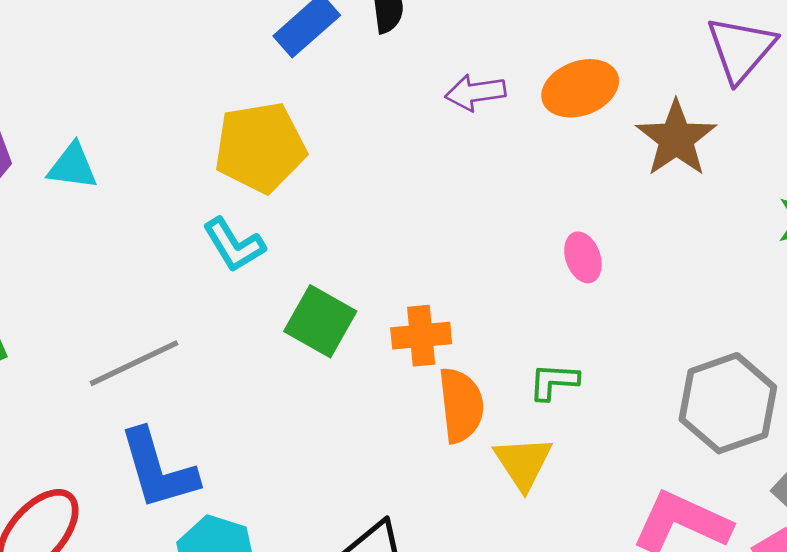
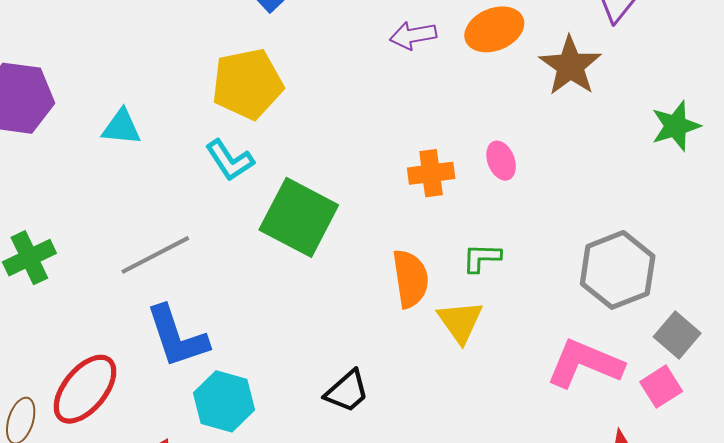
cyan triangle: (73, 166) -> (121, 127), moved
green square: (320, 321) -> (299, 217), size x1.4
orange cross: (421, 336) -> (431, 173), moved

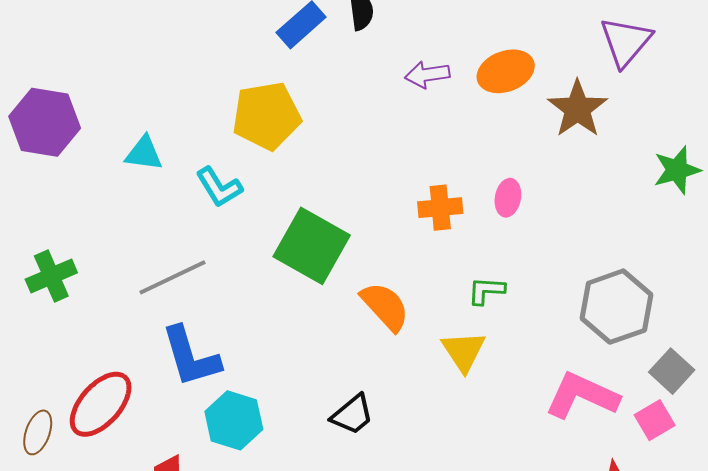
cyan L-shape: (230, 160) -> (219, 187), moved
pink ellipse: (501, 161) -> (508, 198), turned 30
orange semicircle: (410, 279) -> (385, 306), moved, turned -36

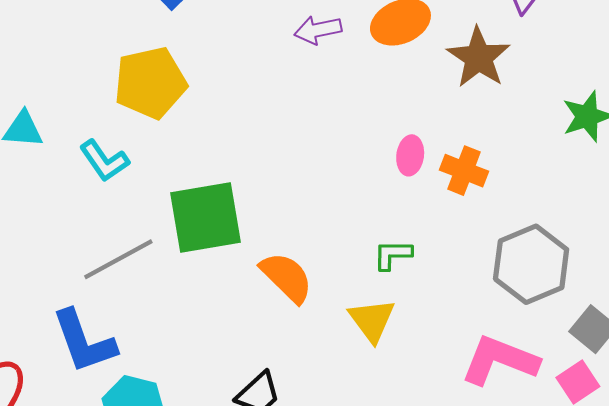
orange cross: (440, 208) -> (464, 171), moved, turned 30
green square: (312, 246) -> (205, 217), turned -36
gray line: (172, 277) -> (118, 259), moved

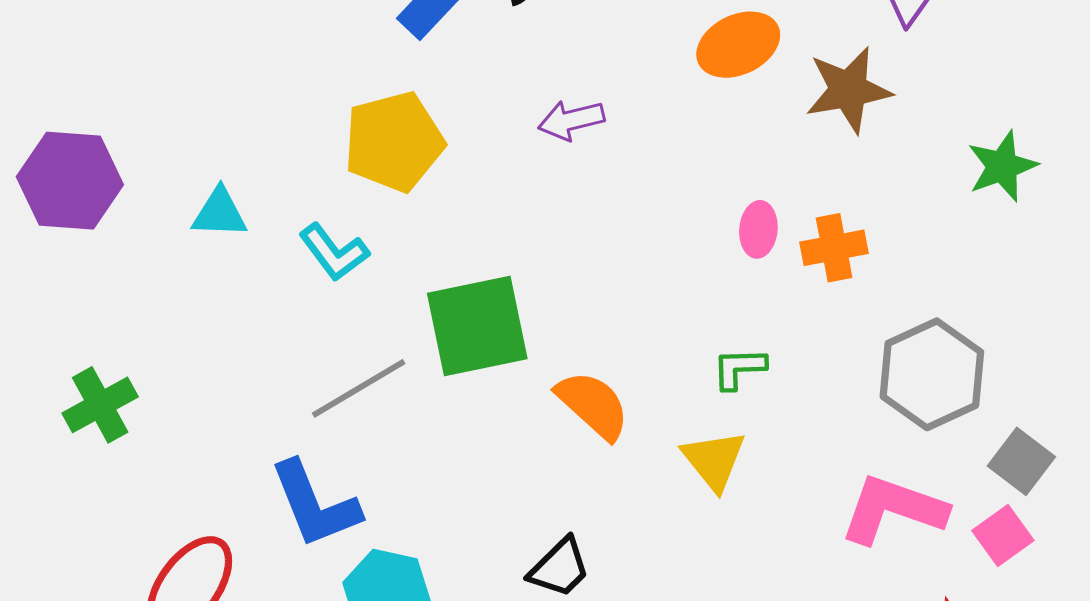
purple arrow: (318, 30) -> (571, 120), moved
brown star: (479, 57) -> (848, 90), turned 30
orange cross: (464, 171) -> (834, 248), turned -30

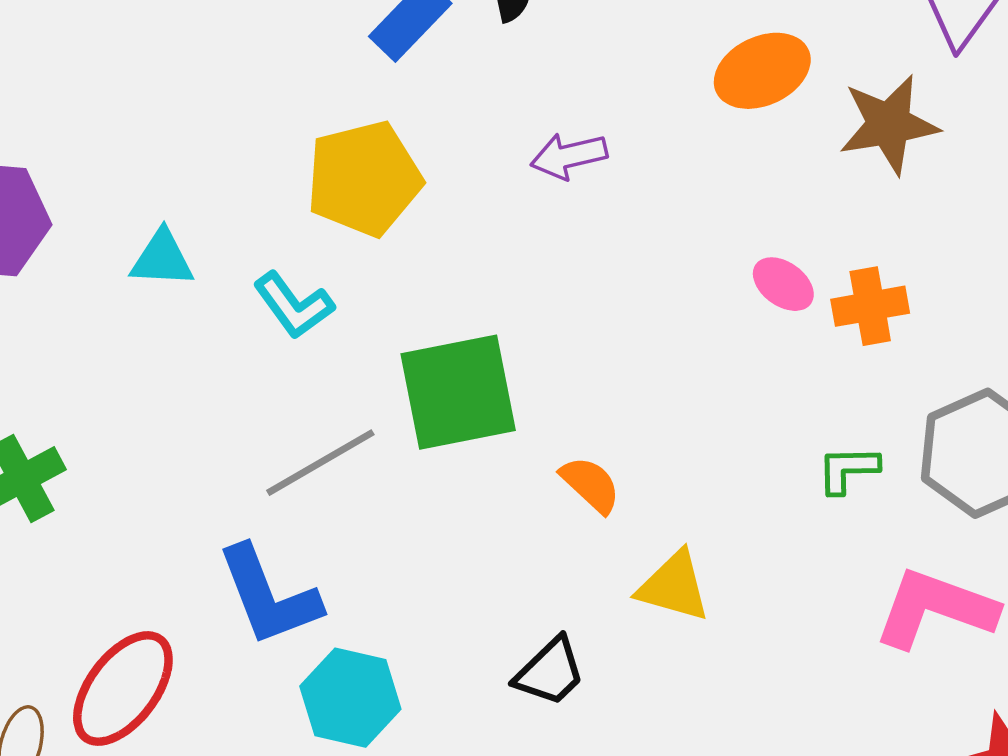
pink ellipse: (758, 229) -> (783, 284), turned -60
green L-shape: (739, 368) -> (848, 469), moved
orange semicircle: (593, 405) -> (590, 485), size x0.7
yellow triangle: (714, 460) -> (674, 586), moved, turned -36

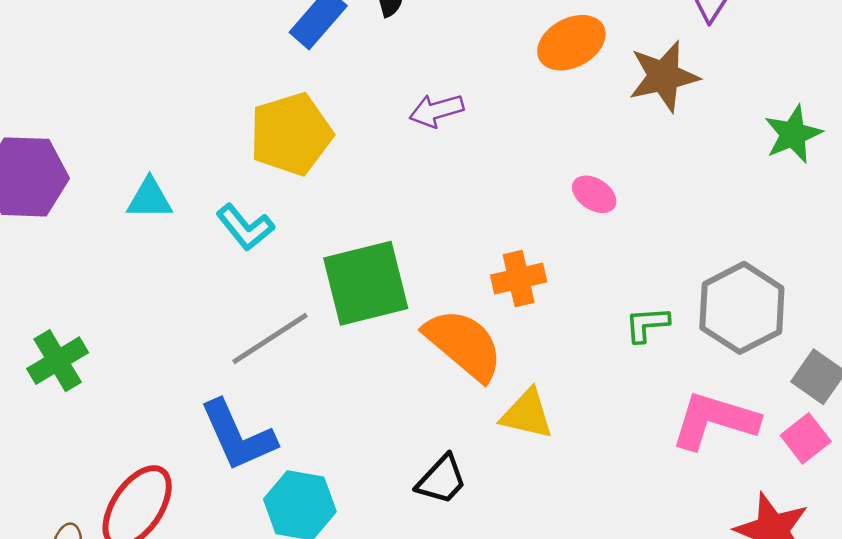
orange cross: (870, 306) -> (519, 279), moved
orange semicircle: (590, 485) -> (464, 344), size x1.8

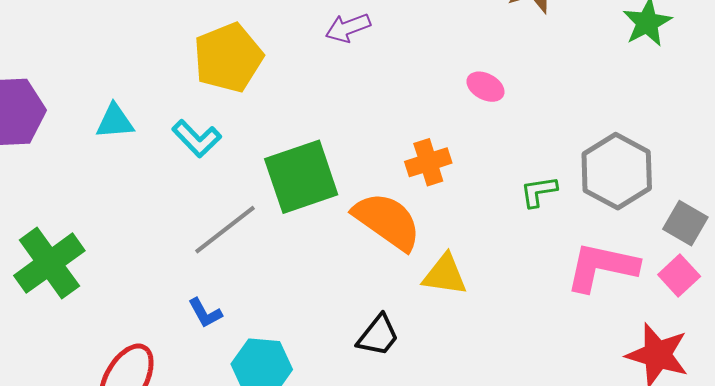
green cross: (58, 361) -> (49, 263), size x1.4
blue L-shape: (238, 436) -> (205, 313), size x0.5

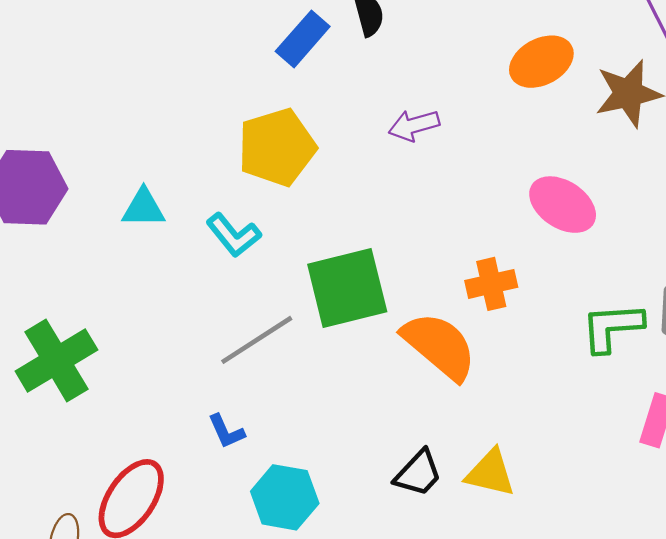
pink ellipse: (485, 87) -> (563, 205), size x1.6
green L-shape: (539, 191) -> (612, 327), size x1.5
yellow triangle: (445, 275) -> (490, 473), moved

